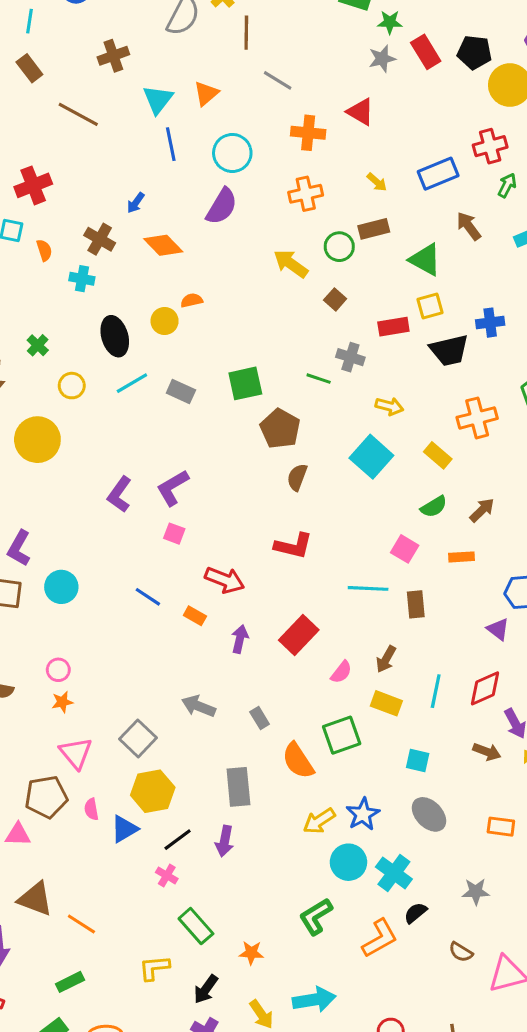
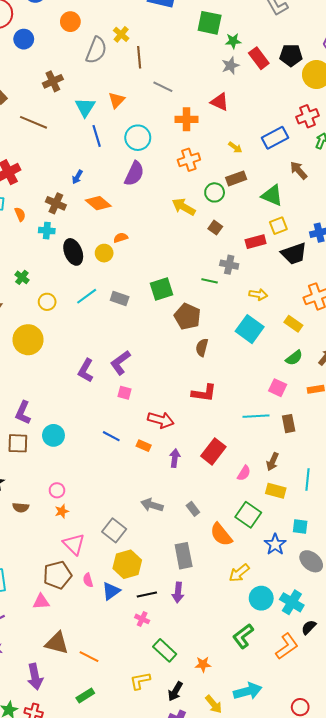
black ellipse: (115, 336) -> (73, 252), moved
green square: (342, 735) -> (248, 515), turned -30
blue star: (363, 814) -> (275, 544), moved
black line: (178, 840) -> (147, 594), turned 30

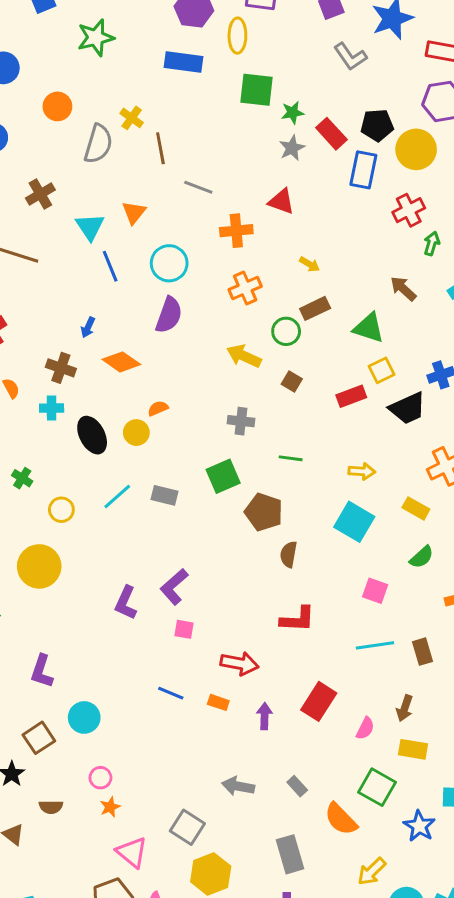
blue rectangle: (275, 138) -> (363, 170), moved, turned -45
gray cross: (229, 265) -> (241, 421), moved
pink square: (278, 388) -> (375, 591), moved
cyan circle: (53, 435) -> (84, 717), moved
brown square: (18, 443) -> (39, 738), moved, turned -30

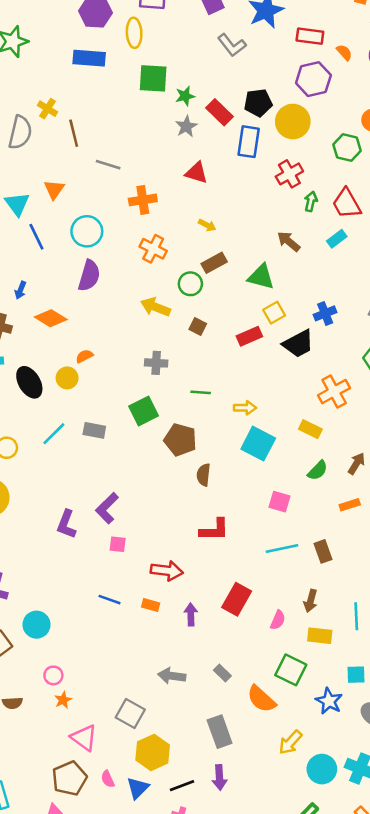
red triangle: (281, 201) -> (196, 173), moved
orange cross: (245, 288) -> (153, 249), turned -36
yellow arrow: (362, 471) -> (245, 408), moved

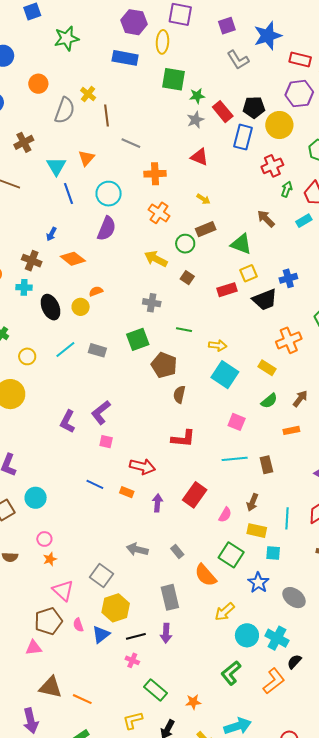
cyan square: (356, 675) -> (273, 553), moved

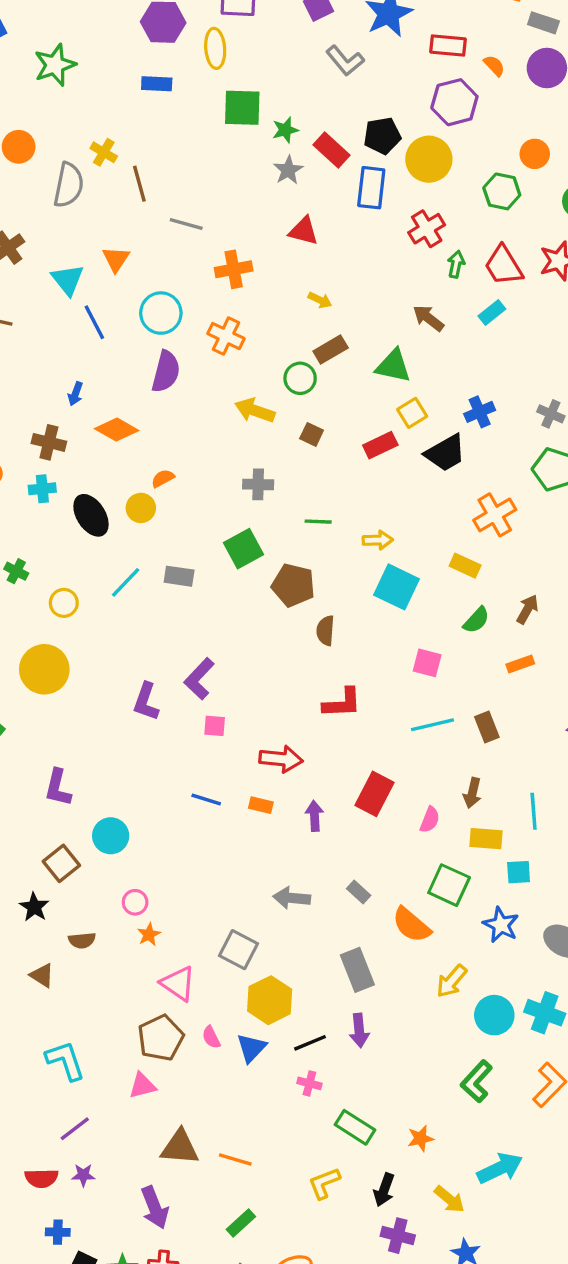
blue rectangle: (125, 58) -> (157, 84), size x0.7
orange cross: (159, 213) -> (226, 336), moved

